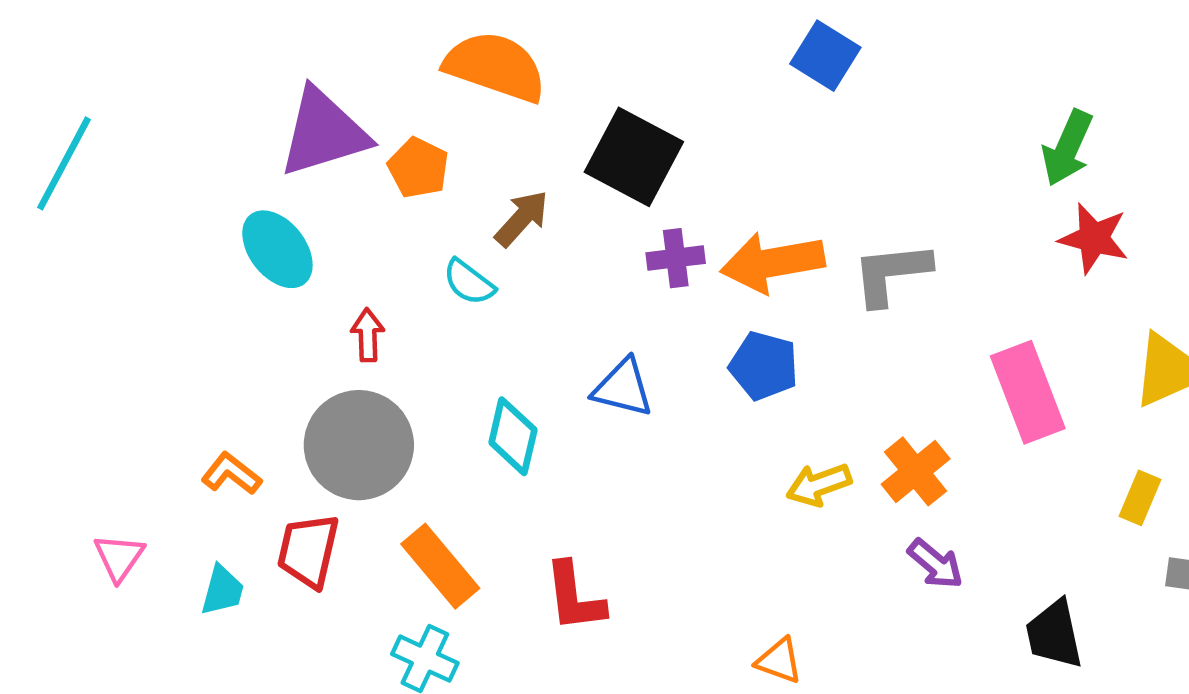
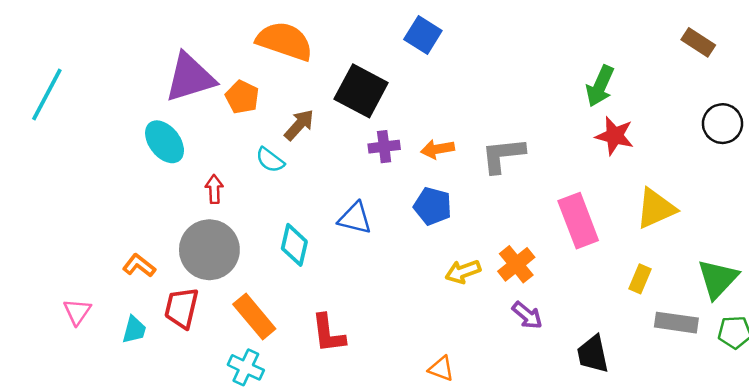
blue square: (825, 56) -> (423, 35), moved
orange arrow: (773, 262) -> (437, 149), size x0.6

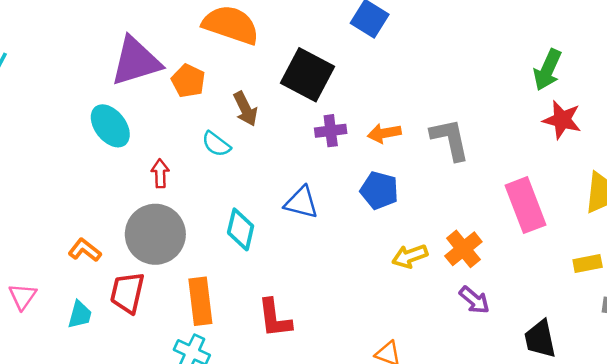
brown arrow: (299, 125) -> (245, 109), turned 112
gray L-shape: (503, 155) -> (450, 139), turned 84
yellow rectangle: (640, 279) -> (588, 263), turned 56
orange rectangle: (254, 316) -> (200, 301), turned 33

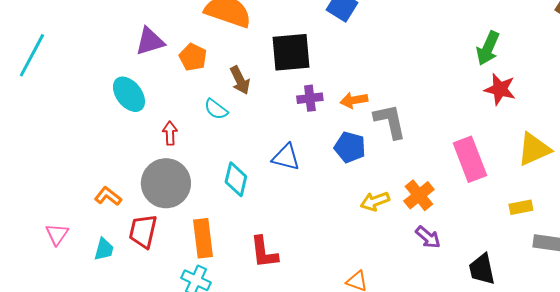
purple triangle: (136, 61) -> (150, 41), size x0.7
black square: (308, 75) -> (291, 52), turned -33
gray L-shape: (450, 139) -> (390, 121), moved

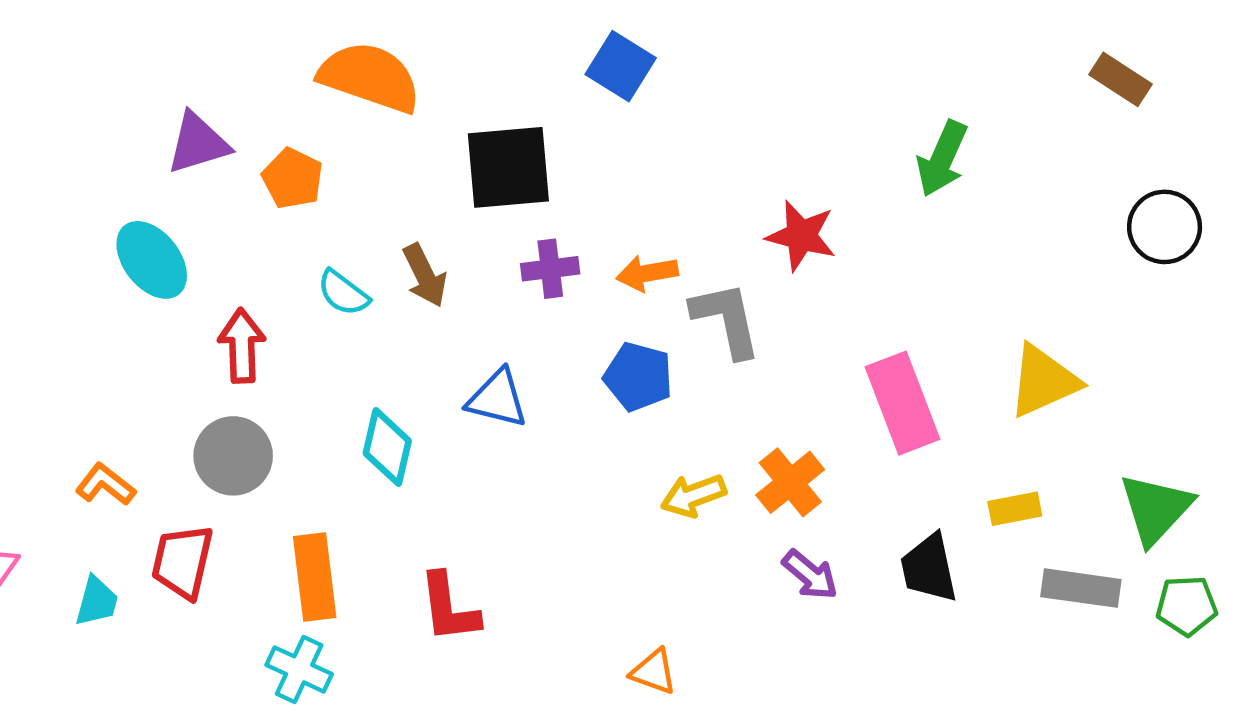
brown arrow: (240, 80) -> (425, 275), moved
red star: (500, 89) -> (801, 236), moved
red arrow: (170, 133) -> (242, 346), size x1.4
gray circle: (166, 183) -> (233, 456), size x0.7
black trapezoid: (482, 269) -> (929, 568), moved

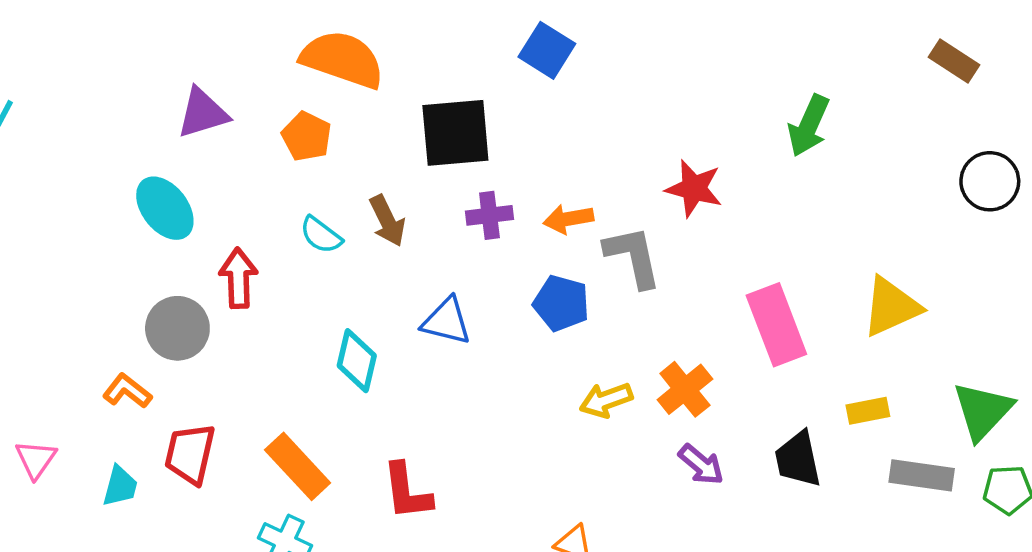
orange pentagon: (293, 178) -> (307, 136), moved
gray circle: (233, 456) -> (177, 328), moved
orange rectangle: (315, 577) -> (298, 466), turned -36

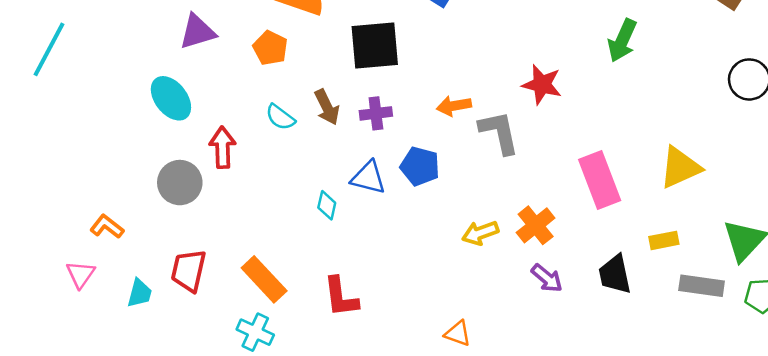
purple cross: (489, 215) -> (376, 113), moved
blue pentagon: (561, 303) -> (420, 166), moved
cyan diamond: (357, 361) -> (327, 205), moved, size x0.7
orange L-shape: (127, 391) -> (107, 227), moved

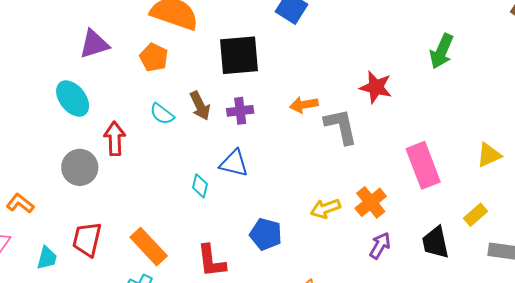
blue pentagon: (420, 166) -> (266, 234), moved
yellow triangle: (680, 167) -> (489, 155), size x0.7
yellow rectangle: (664, 240) -> (476, 215), turned -30
purple arrow: (547, 278) -> (380, 246), turned -100

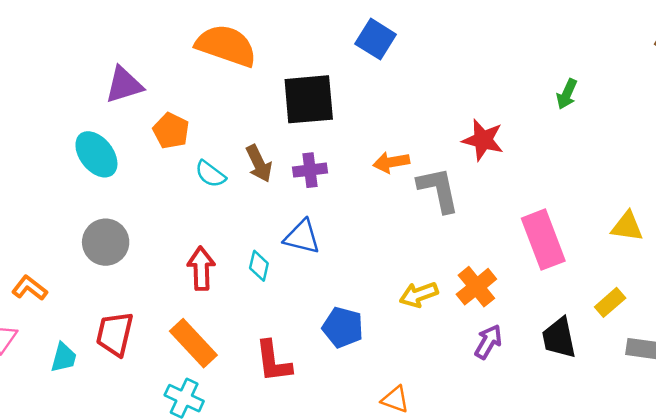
green arrow: (442, 51) -> (567, 94), size x0.7
orange pentagon: (154, 57) -> (171, 131), moved
red arrow: (115, 139) -> (201, 268), moved
yellow triangle: (489, 155) -> (627, 226), turned 32

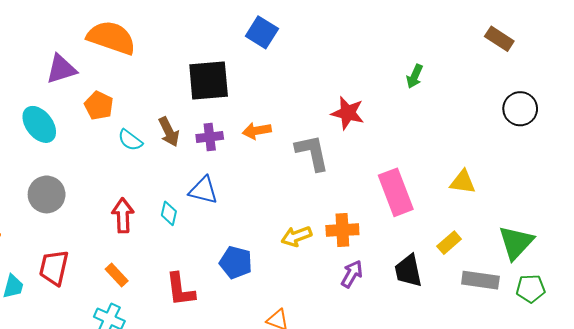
orange semicircle: (226, 46) -> (111, 38), moved
orange arrow: (391, 162) -> (257, 131), moved
orange cross: (476, 287) -> (342, 230), turned 36
orange rectangle: (193, 343) -> (117, 275), size x0.6

